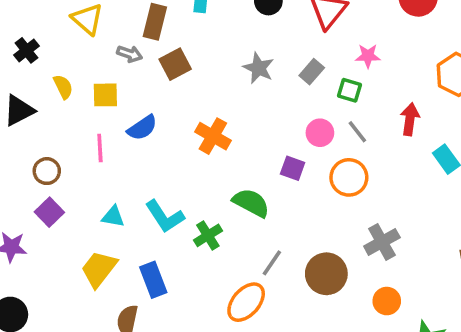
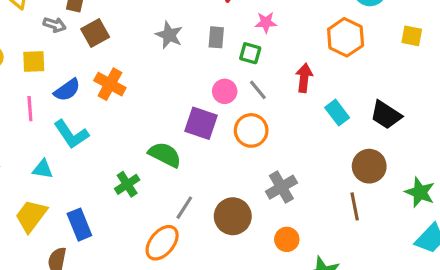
gray rectangle: (312, 72) -> (216, 37), turned -35
orange cross: (213, 136) -> (110, 84), moved
purple square: (293, 168) -> (201, 123), size x1.5
cyan L-shape: (165, 216) -> (71, 134), moved

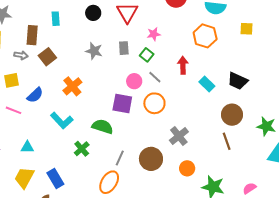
green square: (250, 53) -> (147, 55), turned 32
orange cross: (110, 84) -> (72, 86), moved, turned 30
pink line: (30, 109) -> (13, 110), turned -56
cyan L-shape: (71, 134) -> (62, 121), moved

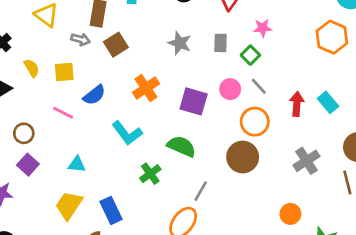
red arrow: (183, 65) -> (297, 104), moved
purple square: (122, 103) -> (194, 101), moved
gray cross: (179, 136) -> (307, 161), moved
brown circle: (151, 159) -> (243, 157), moved

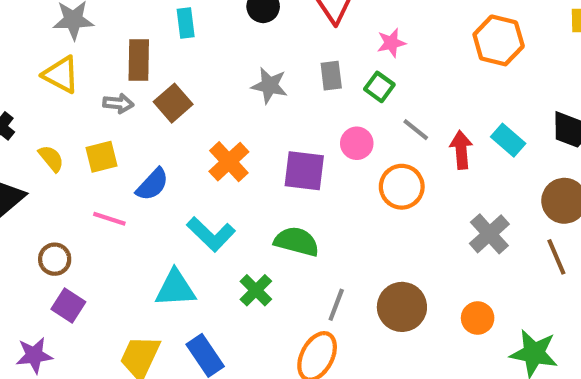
gray line: (259, 86) -> (416, 130), moved
brown circle: (243, 157) -> (402, 307), moved
cyan triangle: (77, 164) -> (175, 288), moved, size x1.5

